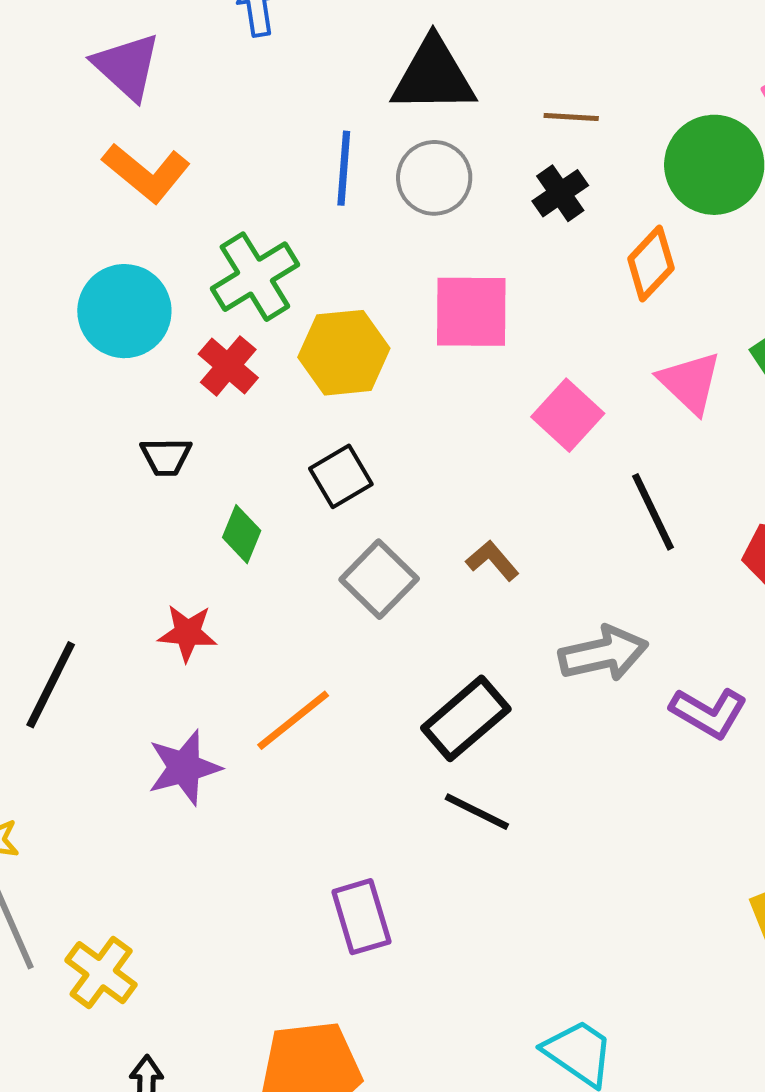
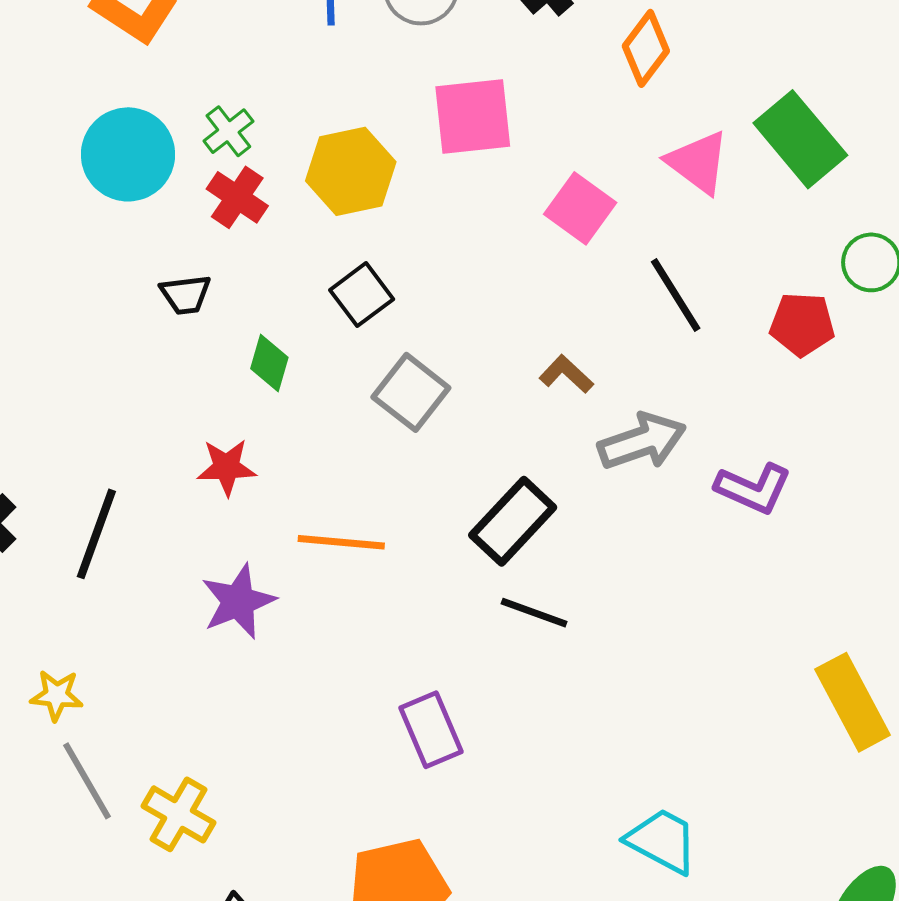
green cross: (255, 277) -> (228, 131), moved, size x0.6
brown L-shape: (492, 561) -> (566, 374), moved
orange line: (293, 720) -> (341, 542), turned 50

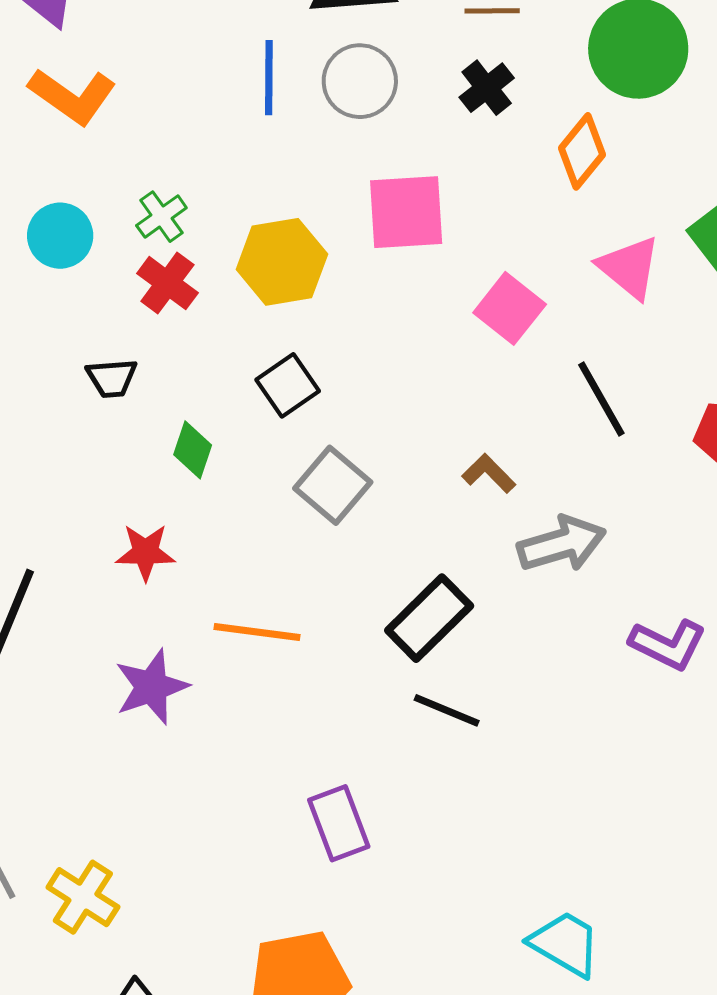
cyan circle: (128, 154) -> (60, 236), size x0.7
purple L-shape: (753, 488) -> (668, 644), moved

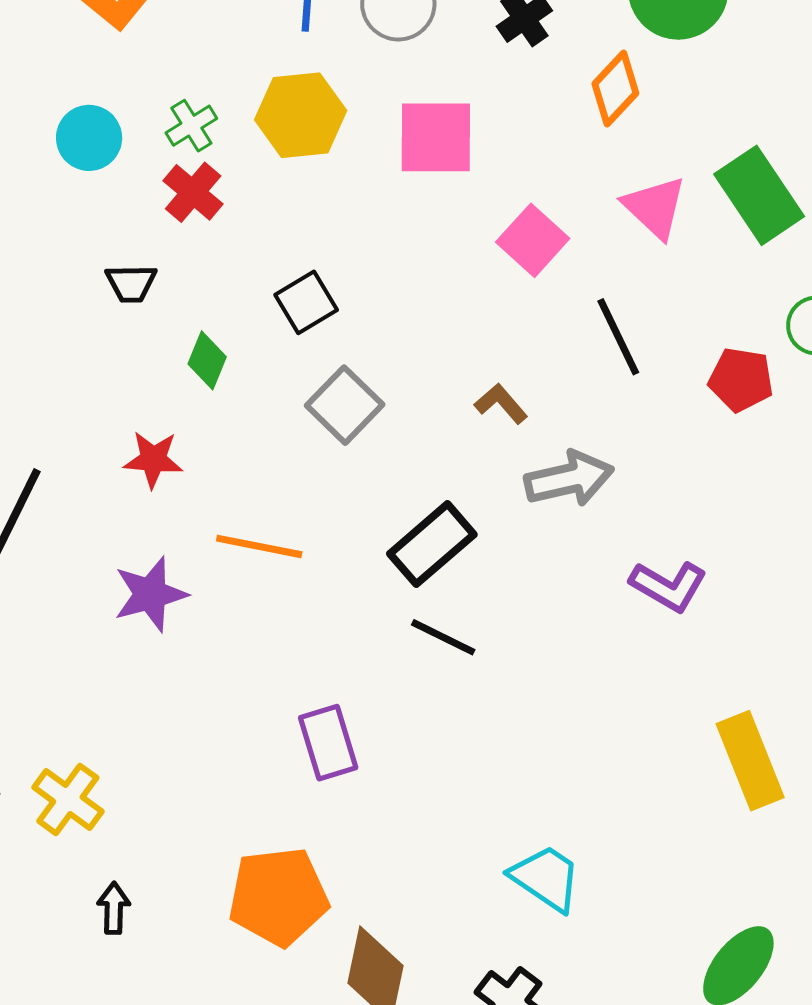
yellow hexagon: (282, 262) -> (301, 115), moved

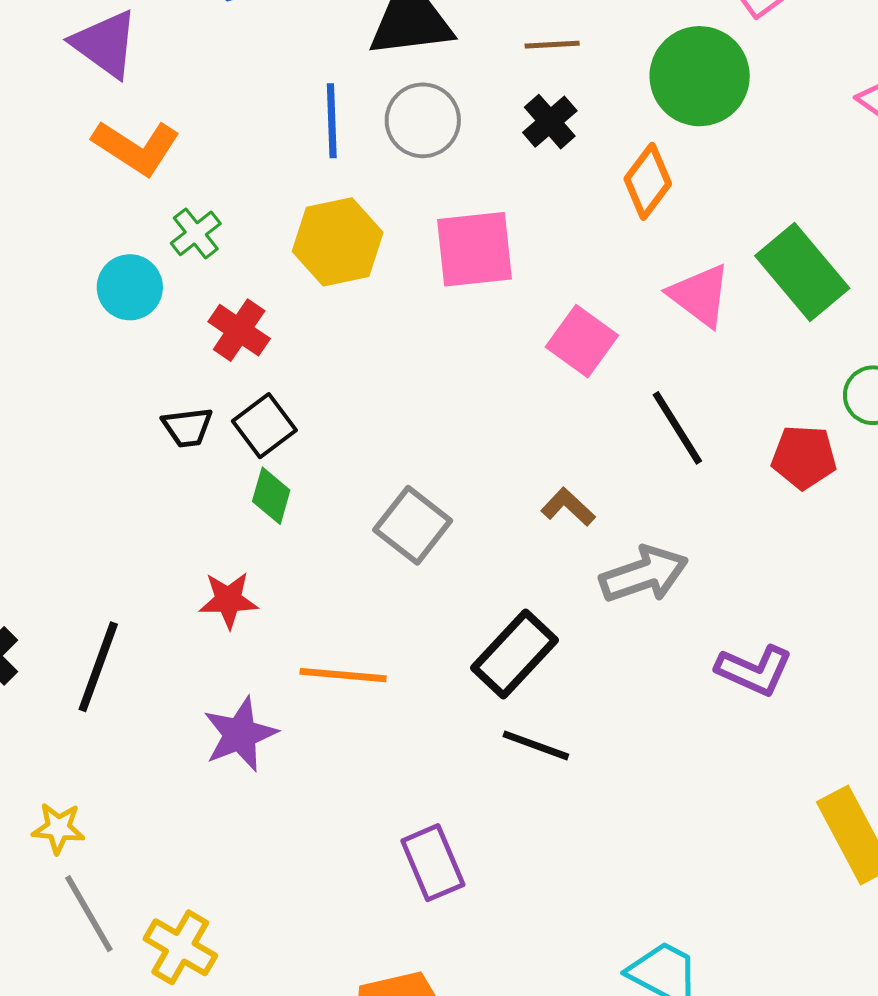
green cross: (191, 126) -> (196, 233), moved
black square: (306, 302) -> (264, 426), moved

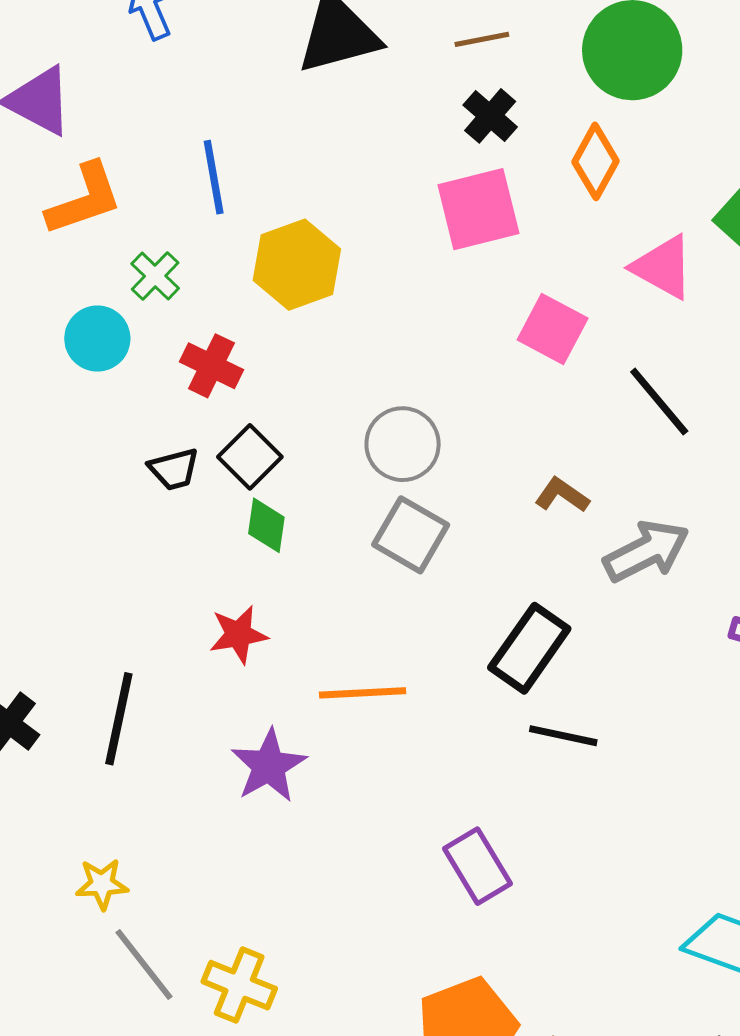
gray circle: (423, 120) -> (403, 444), moved
blue line: (332, 121) -> (214, 177), moved
orange L-shape: (136, 147) -> (84, 199), turned -44
pink square: (475, 249) -> (478, 209), moved

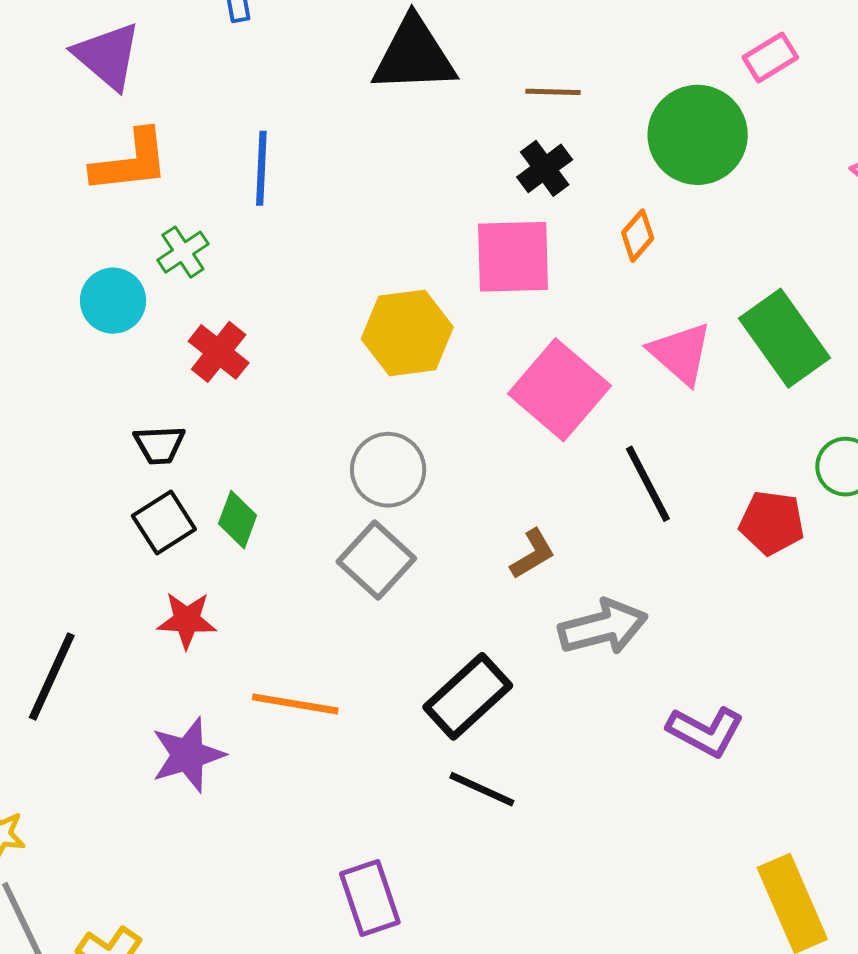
orange diamond: (596, 161) -> (638, 236), size x0.7
yellow hexagon: (297, 265) -> (407, 333), moved
pink square: (553, 329) -> (560, 390), size x1.4
black square: (250, 457) -> (164, 522), moved
brown L-shape: (562, 495) -> (533, 554), turned 102

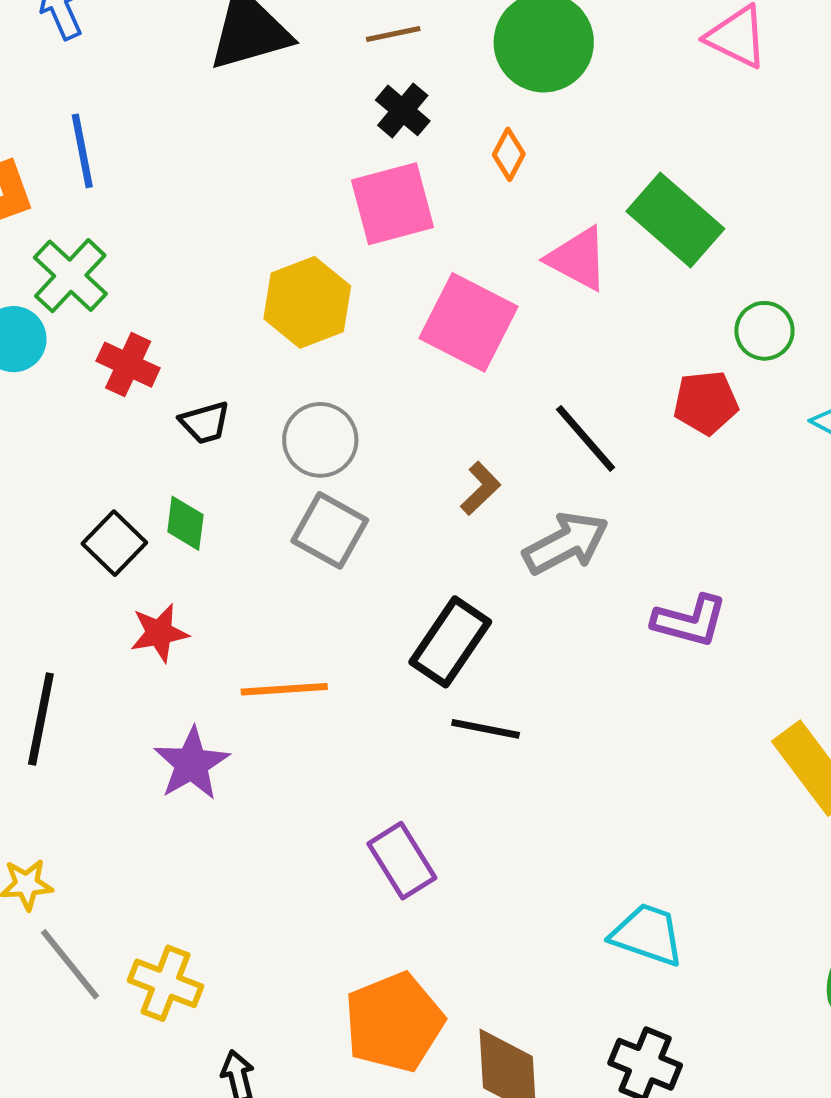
blue line: (261, 168) -> (82, 151), moved
green cross: (183, 252) -> (70, 276), size x1.5
black trapezoid: (159, 445) -> (205, 423), moved
black line: (648, 484) -> (586, 438), moved

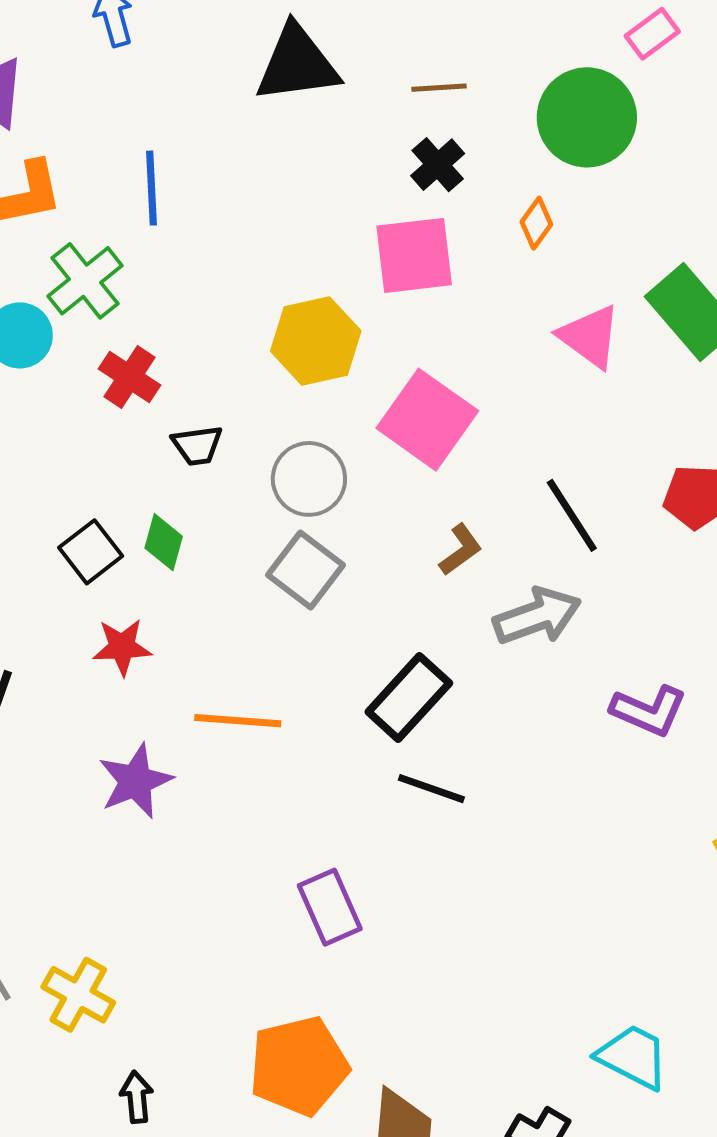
blue line: (82, 151) -> (151, 188), moved
pink square: (469, 322) -> (427, 420), moved
cyan trapezoid: (647, 935) -> (633, 1057), moved

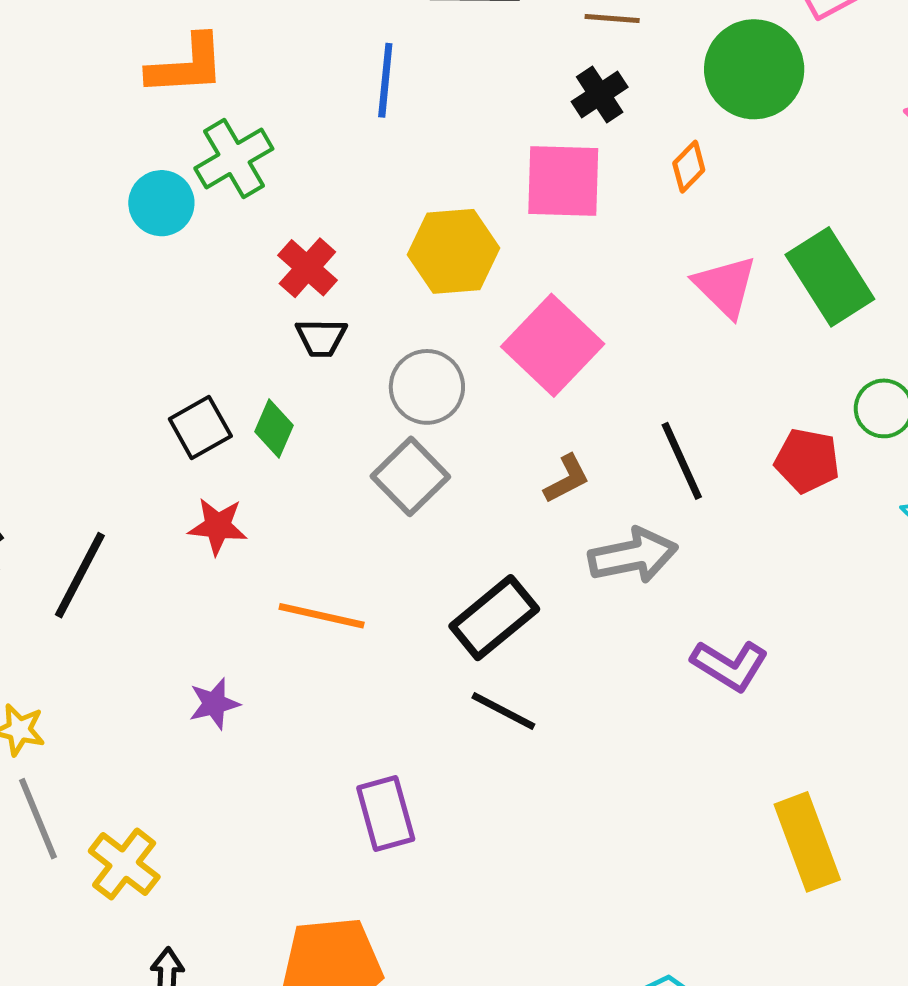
blue line: (151, 188) -> (385, 80), moved
red cross: (129, 377) -> (307, 268), moved
purple star: (135, 781) -> (214, 704), moved, size x0.7

